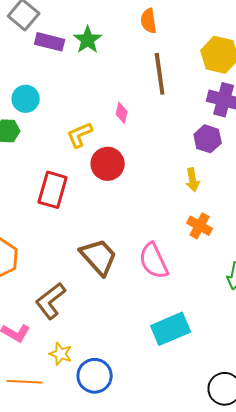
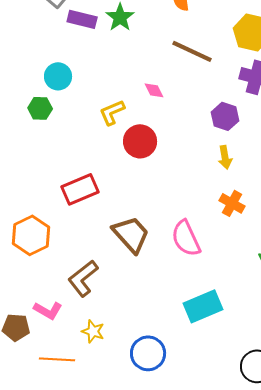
brown line: (160, 74) -> (192, 51), turned -57
pink diamond: (122, 113) -> (154, 90), turned -40
purple hexagon: (208, 139) -> (225, 116), moved
red rectangle: (53, 190) -> (80, 189), moved, turned 51
blue circle: (95, 376) -> (148, 353), moved

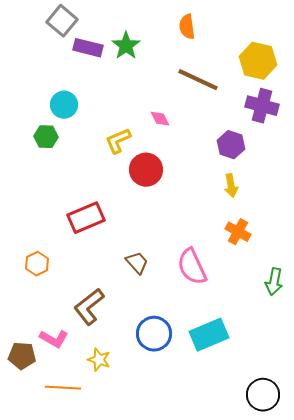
brown trapezoid: (131, 234) -> (137, 263), size x0.6
orange hexagon: (31, 235) -> (37, 264), size x0.6
blue circle: (148, 353) -> (154, 334), moved

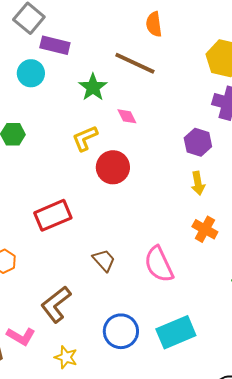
green star: (126, 46) -> (93, 87), moved
brown line: (198, 80) -> (135, 63), moved
cyan circle: (64, 105) -> (31, 73), moved

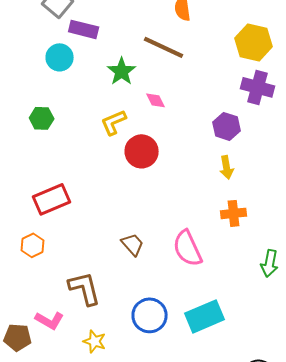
red rectangle: (53, 215) -> (52, 199), moved
orange cross: (205, 229) -> (234, 213), turned -35
brown L-shape: (56, 304) -> (85, 288), turned 114

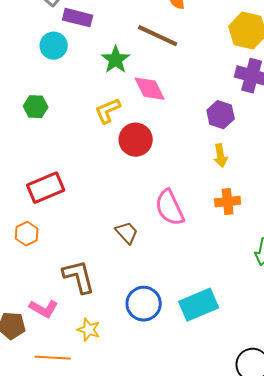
pink diamond: (156, 100) -> (150, 89), size x1.6
pink semicircle: (188, 248) -> (170, 208), moved

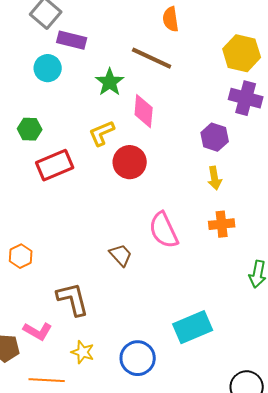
pink diamond: (150, 89) -> (144, 111), turned 32
red rectangle: (46, 188) -> (55, 165), moved
blue circle: (144, 304) -> (138, 358), moved

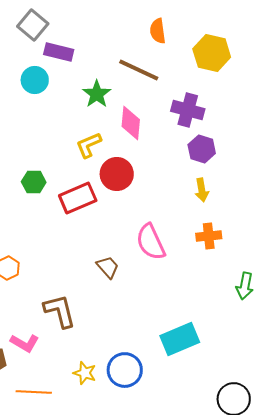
yellow hexagon: (242, 53) -> (212, 53), moved
purple cross: (246, 98) -> (188, 110), moved
green hexagon: (30, 129) -> (34, 182), moved
red rectangle: (55, 165) -> (78, 198), moved
yellow star: (83, 352) -> (85, 373), moved

